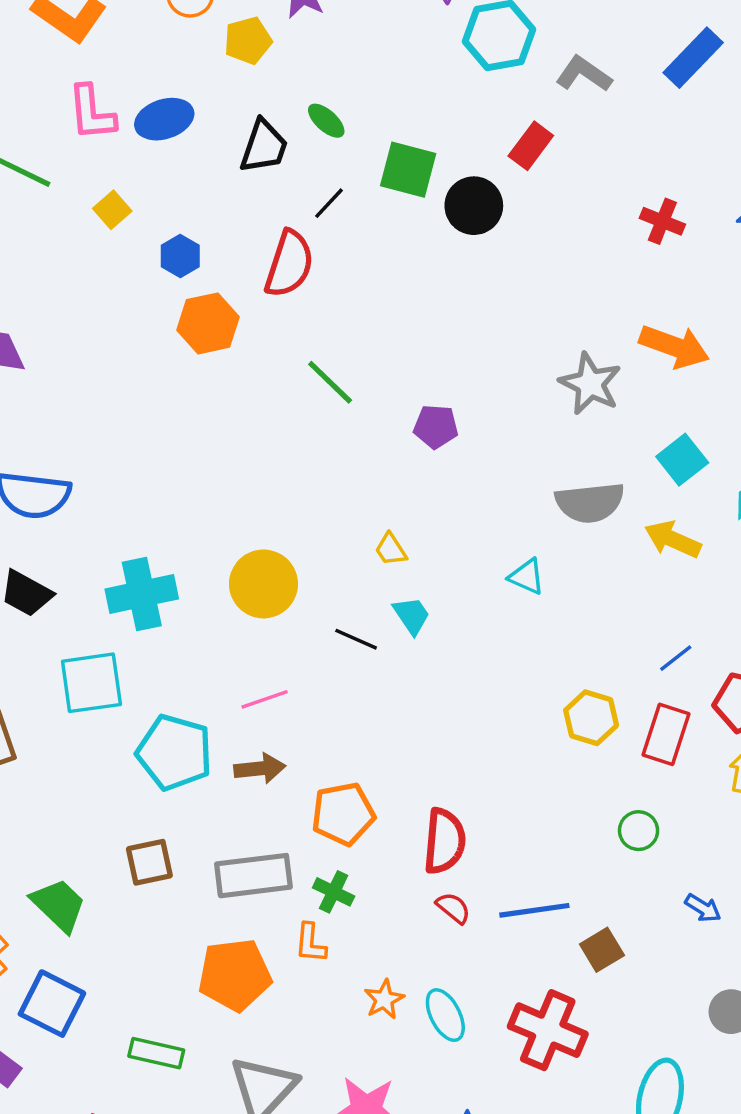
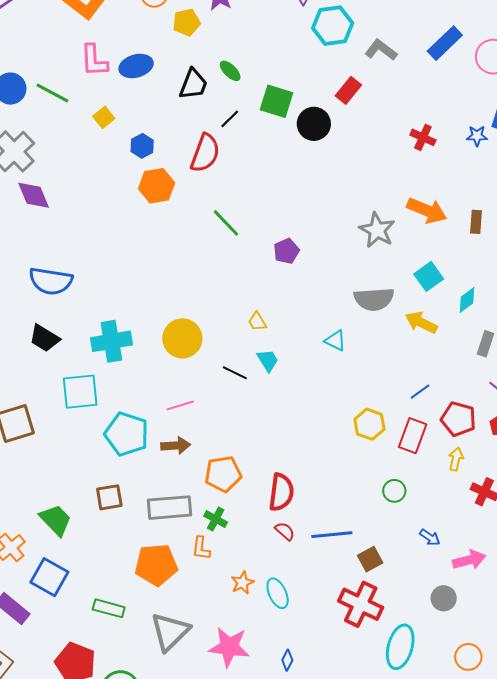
purple pentagon: (436, 426) -> (286, 251), turned -30
red cross: (548, 1030) -> (361, 604), moved

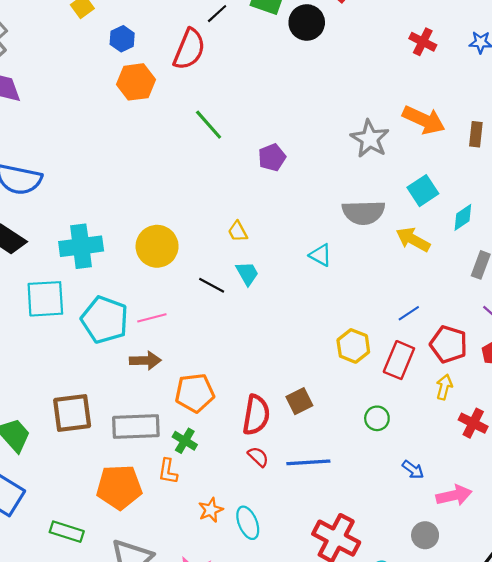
cyan pentagon: (127, 434) -> (105, 320), moved
brown square: (109, 497) -> (72, 413), size x1.4
brown square: (370, 559) -> (299, 401), moved

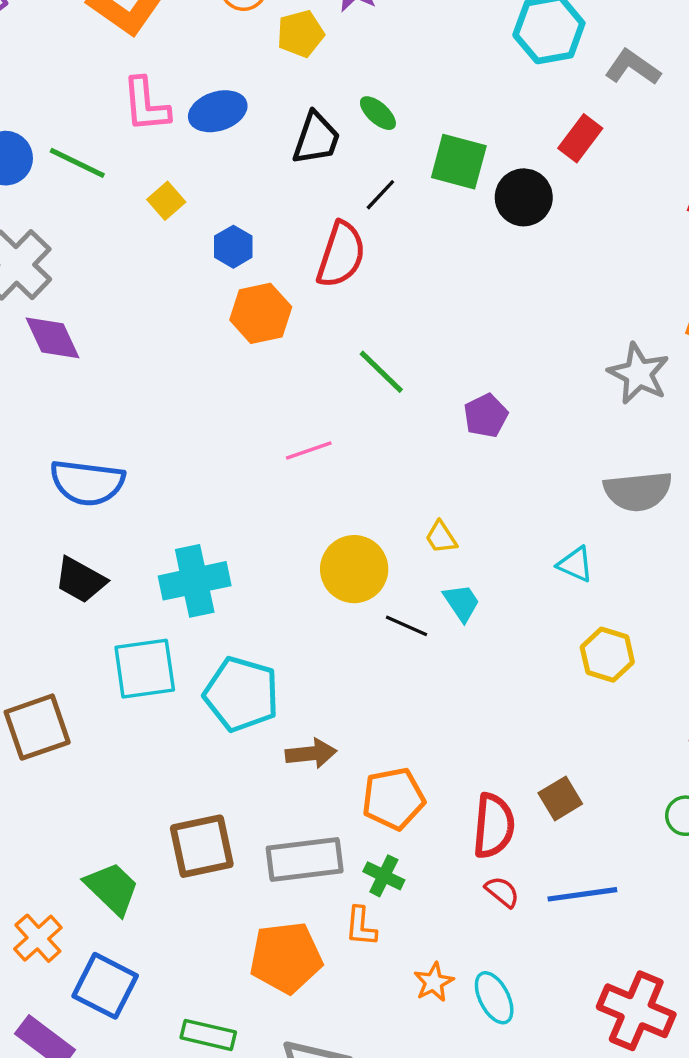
yellow circle: (157, 246) -> (354, 569), moved
pink line: (152, 318) -> (309, 451), moved
yellow hexagon: (353, 346) -> (607, 655), moved

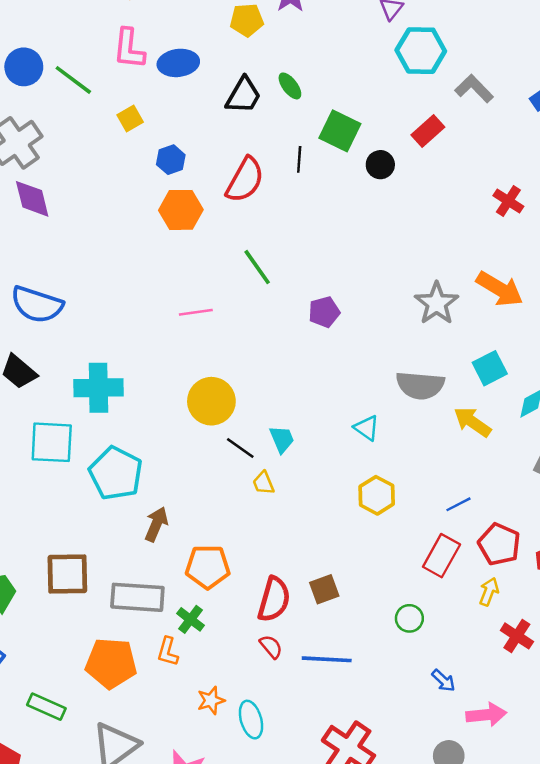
black line: (380, 195) -> (299, 159), moved, turned -50
black circle: (524, 197) -> (380, 165), size x0.7
yellow trapezoid: (441, 537) -> (263, 483), moved
brown arrow: (311, 754) -> (156, 524), turned -72

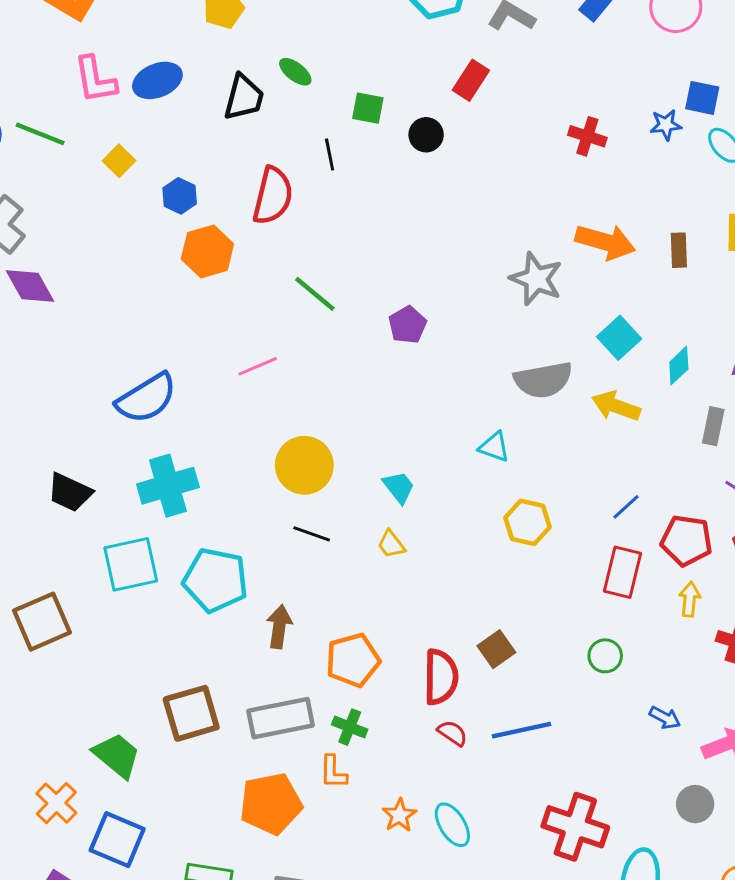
green square: (340, 131) -> (368, 108), size x0.7
blue semicircle: (37, 305) -> (146, 398), moved, turned -34
black line: (240, 448) -> (312, 534), moved

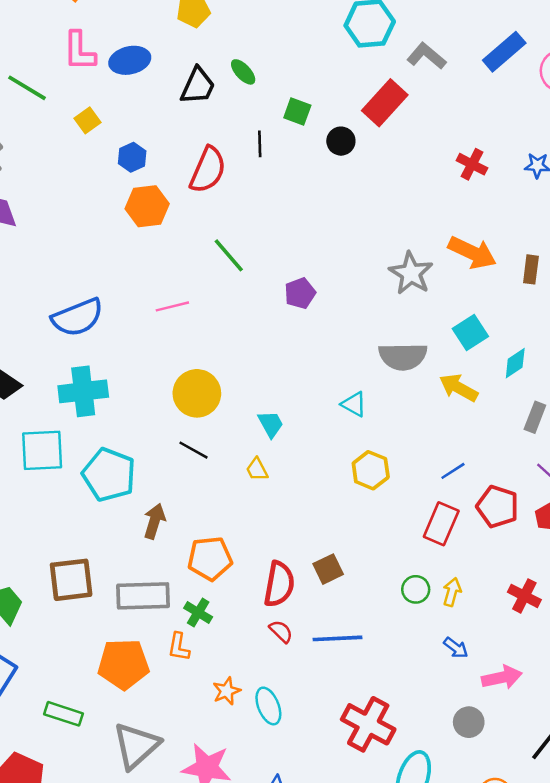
red rectangle: (471, 80) -> (385, 103), size x1.4
yellow arrow: (690, 599) -> (452, 592), moved

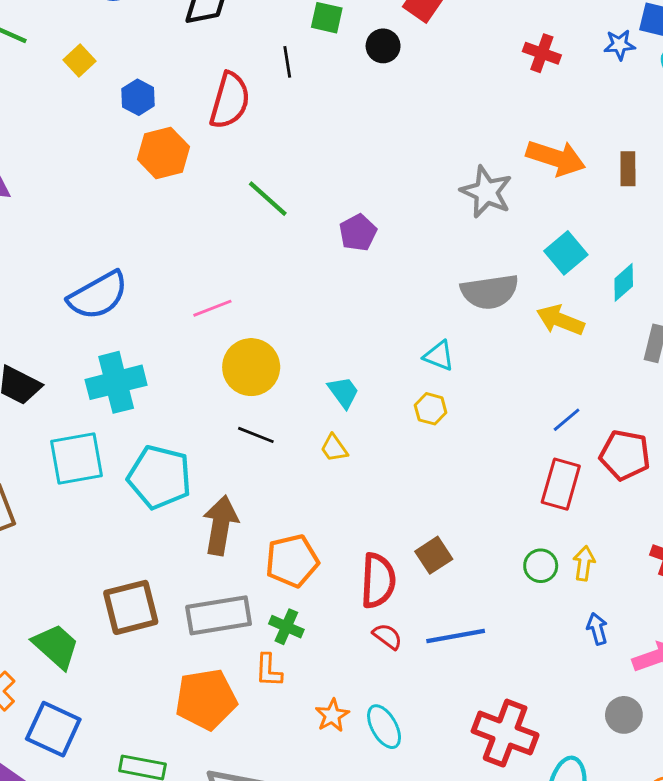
pink line: (172, 306) -> (212, 308), moved
yellow hexagon: (371, 470) -> (431, 409), moved, size x0.7
brown arrow: (154, 521) -> (221, 525), size x1.4
blue arrow: (456, 648) -> (597, 629), turned -135

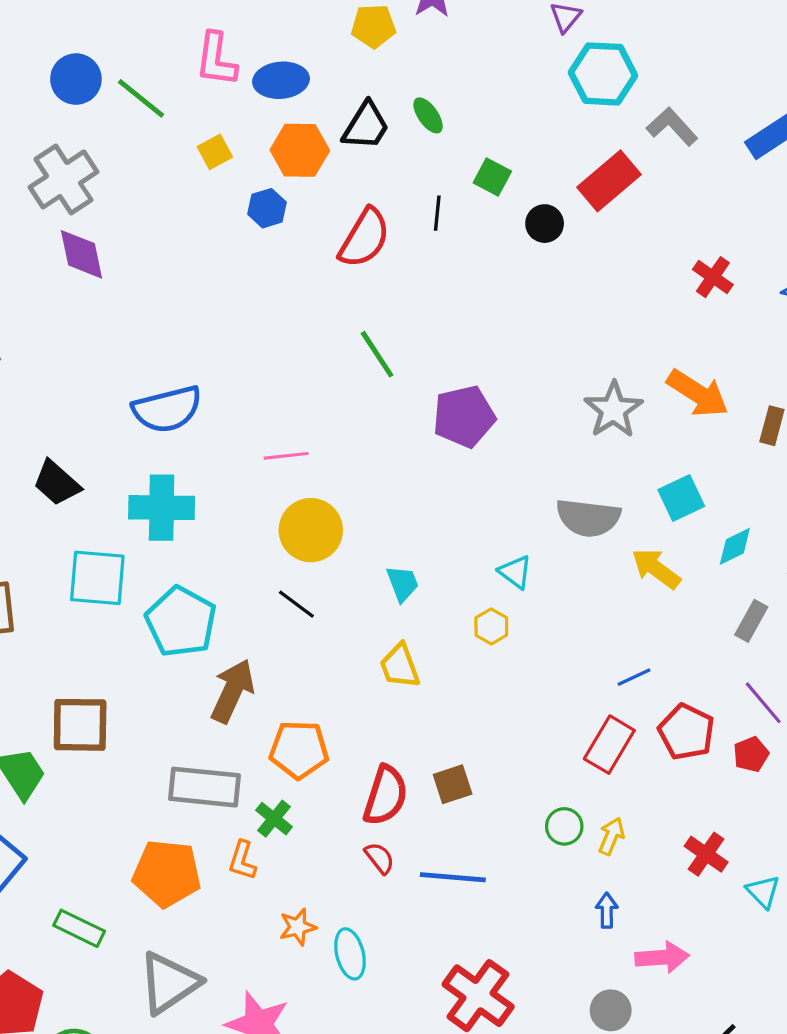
orange hexagon: (163, 153) -> (300, 150), moved
purple pentagon: (358, 233) -> (464, 416), size x1.5
yellow trapezoid: (334, 448) -> (400, 666), moved, size x1.4
brown square: (131, 607) -> (80, 725), moved

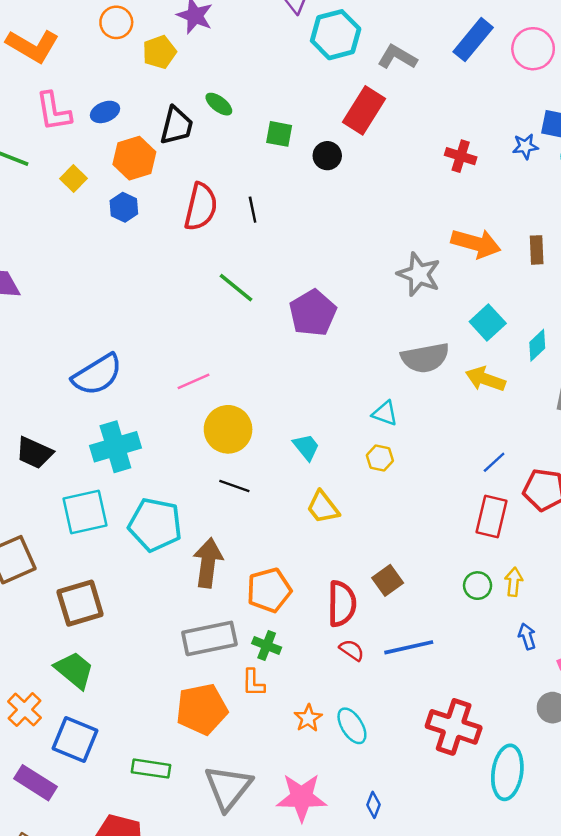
blue ellipse: (281, 80) -> (105, 112), size x0.7
black line: (437, 213) -> (253, 210), moved
brown square: (80, 725) -> (80, 603), moved

